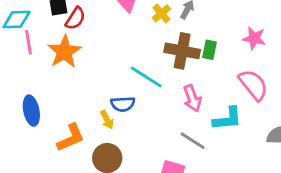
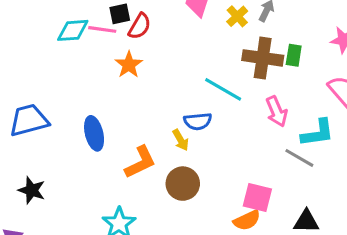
pink line: (28, 42) -> (102, 29), moved, turned -70
orange star: (64, 52) -> (129, 65), size x0.7
gray line: (193, 141) -> (299, 158), moved

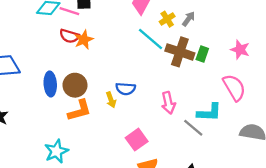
red semicircle: (140, 26) -> (69, 36), moved, turned 66
cyan line: (223, 89) -> (151, 39), moved
pink arrow: (277, 111) -> (168, 103), moved
brown circle: (183, 184) -> (75, 85), moved
pink square: (257, 197) -> (137, 140), moved, turned 30

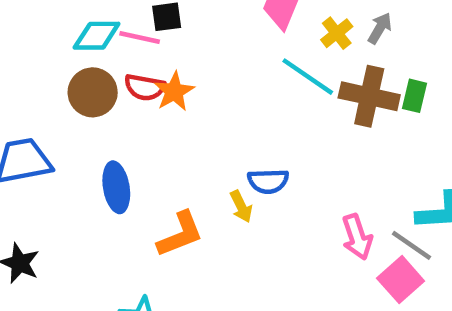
brown circle: (75, 85) -> (93, 92), moved
pink arrow: (168, 103) -> (357, 237), moved
pink square: (137, 140) -> (401, 280), moved

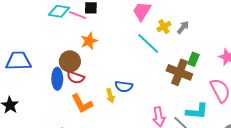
red semicircle: (145, 87) -> (76, 77), moved
brown circle: (93, 92) -> (70, 61), moved
brown cross: (369, 96) -> (179, 72), moved
orange L-shape: (180, 234) -> (82, 104), turned 75

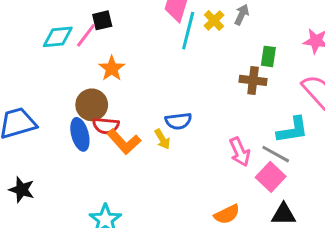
pink line: (78, 15) -> (86, 35), turned -60
cyan line: (148, 44) -> (188, 31), moved, turned 75
brown cross: (179, 72) -> (253, 80), size x0.7
orange L-shape: (82, 104) -> (124, 142), moved

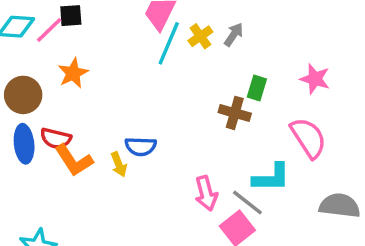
brown circle: (92, 105) -> (23, 95), moved

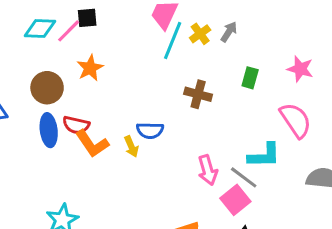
brown cross: (235, 113) -> (198, 94), moved

